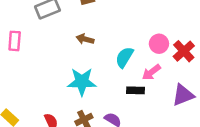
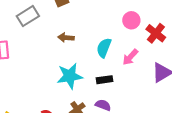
pink circle: (159, 44) -> (131, 20), moved
black rectangle: (135, 90) -> (104, 80), moved

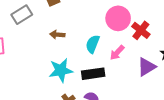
pink circle: (131, 20) -> (118, 18), size x1.5
black rectangle: (104, 80) -> (93, 74), size x1.5

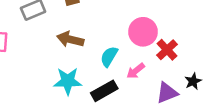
brown arrow: (57, 35) -> (70, 39), size x1.5
black rectangle: (93, 74) -> (104, 91), turned -30

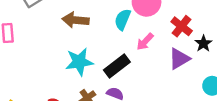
red cross: (167, 50) -> (182, 26), moved
cyan semicircle: (109, 57) -> (123, 19), moved

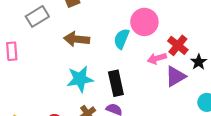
pink arrow: (145, 42) -> (157, 58), moved, turned 30
black rectangle: (117, 66) -> (116, 83), turned -65

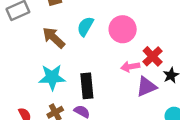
brown arrow: (77, 39) -> (54, 38), turned 30
cyan semicircle: (121, 39) -> (85, 26), moved

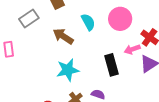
cyan semicircle: (85, 26) -> (88, 22), turned 132
black rectangle: (87, 86) -> (111, 65), moved

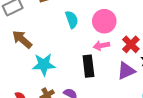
brown arrow: (63, 36) -> (22, 39), moved
pink arrow: (132, 49) -> (101, 46), moved

